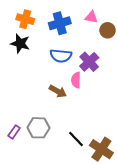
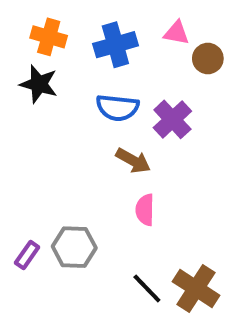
pink semicircle: (76, 80) -> (145, 210), moved
brown arrow: (58, 91) -> (133, 161), moved
black line: (76, 139) -> (147, 288), moved

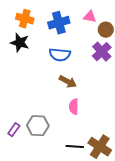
purple cross: (172, 119) -> (102, 52), moved
black line: (147, 288) -> (75, 147), turned -42

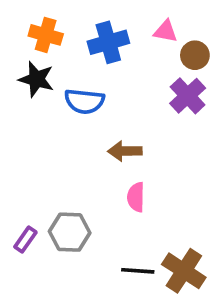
blue semicircle: (60, 55) -> (84, 101), moved
brown arrow: (68, 82) -> (125, 151), turned 150

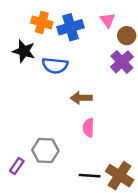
pink triangle: (165, 31) -> (108, 20), turned 42
orange cross: (46, 35) -> (42, 22), moved
purple rectangle: (25, 239) -> (17, 166), moved

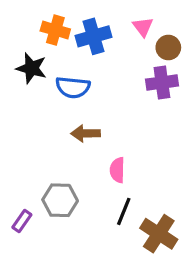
purple cross: (122, 62) -> (162, 83), turned 35
brown arrow: (81, 98) -> (86, 133), moved
black line: (90, 176) -> (124, 211), moved, turned -72

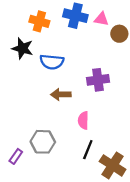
pink triangle: (143, 27) -> (101, 19), turned -42
blue cross: (94, 36) -> (75, 16), moved, turned 30
purple cross: (162, 83) -> (98, 80), moved

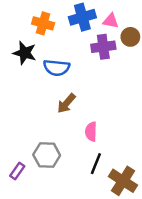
blue cross: (75, 16) -> (82, 17), turned -30
purple cross: (98, 80) -> (103, 47), moved
brown arrow: (61, 95) -> (66, 103), turned -48

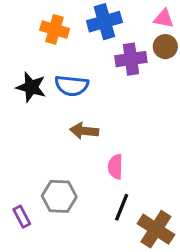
pink triangle: (111, 21) -> (164, 19), moved
black star: (25, 53) -> (31, 87), moved
brown arrow: (66, 103) -> (84, 131), turned 55
purple rectangle: (17, 171) -> (22, 217), turned -63

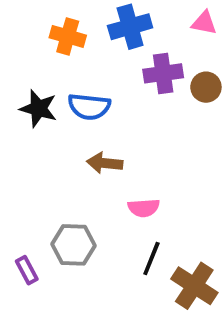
brown circle: (165, 47) -> (206, 87), moved
pink semicircle: (115, 167) -> (144, 208), turned -95

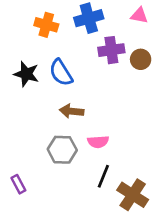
blue semicircle: (89, 107) -> (61, 73), turned 52
gray hexagon: (74, 245) -> (62, 150), moved

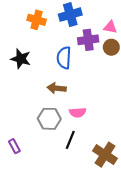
pink triangle: (139, 15) -> (110, 27), moved
blue semicircle: (61, 73) -> (64, 58), moved, turned 35
black line: (103, 176) -> (70, 140), moved

